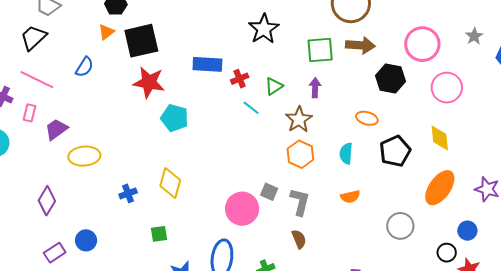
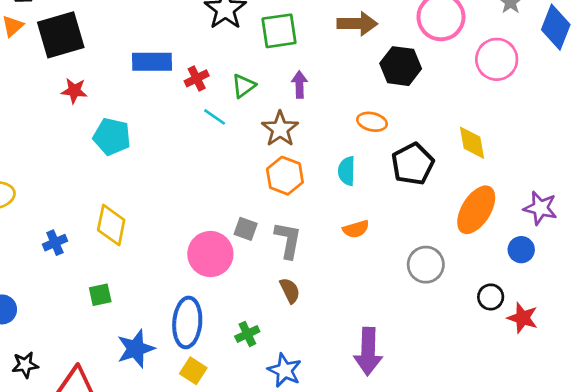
green square: (320, 50) -> (279, 31), moved
red star: (149, 82) -> (74, 91), size x0.6
pink circle: (447, 88) -> (497, 59), moved
blue circle: (467, 231) -> (521, 250), moved

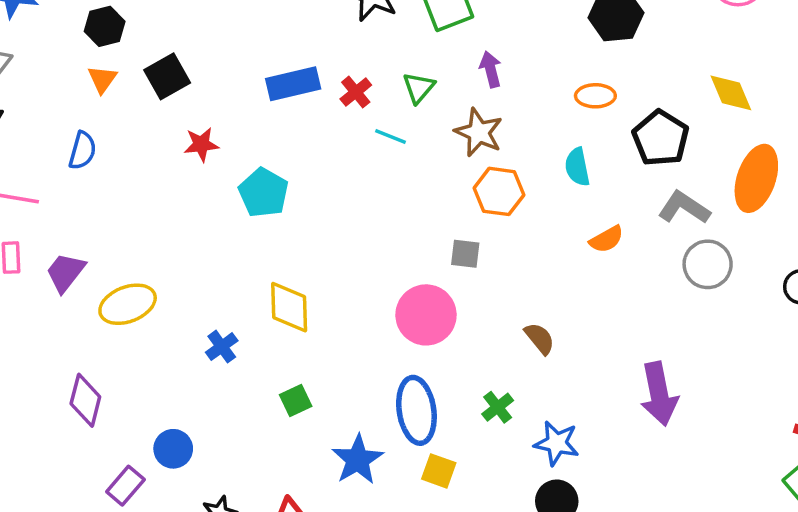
black square: (61, 35) -> (167, 76), size x0.7
cyan pentagon: (112, 137) -> (264, 193), turned 30
gray square: (246, 229) -> (465, 254), moved
gray L-shape: (288, 240) -> (684, 208), moved, turned -54

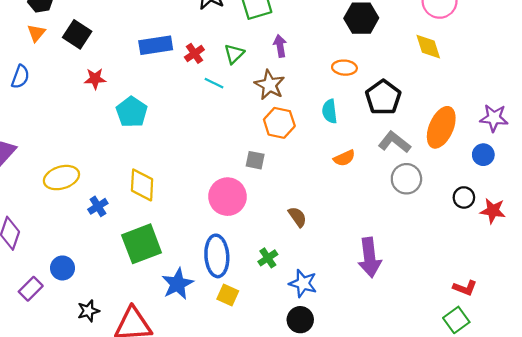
black square: (167, 76) -> (77, 34), turned -32
yellow diamond: (731, 93) -> (428, 47), moved
yellow ellipse: (128, 304) -> (61, 178), moved
green square: (296, 400) -> (142, 244), size x2.0

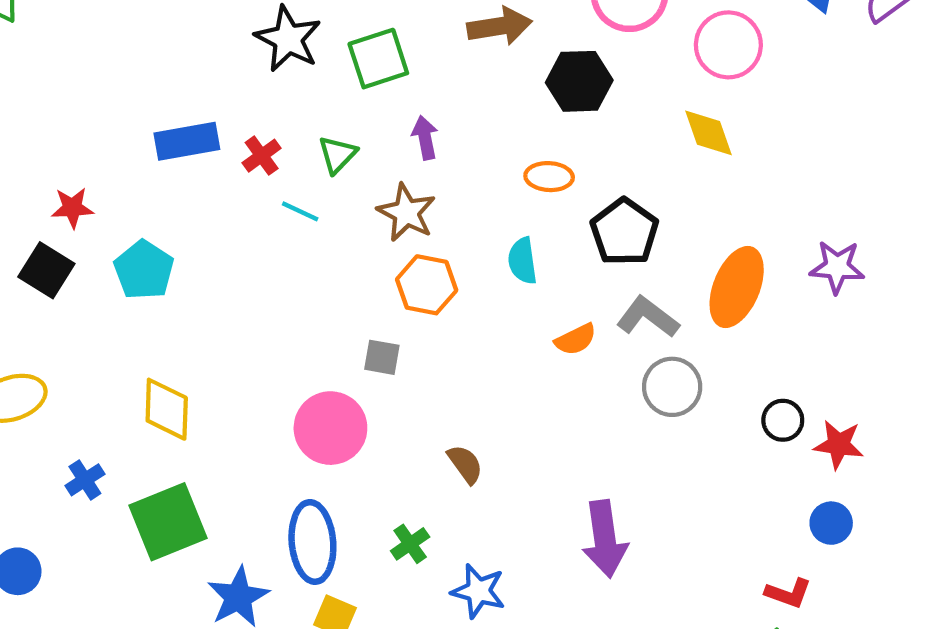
black square: (77, 34) -> (46, 270), moved
blue circle: (483, 155) -> (831, 523), moved
orange semicircle: (344, 158) -> (576, 339), moved
blue cross: (98, 206) -> (85, 480), moved

